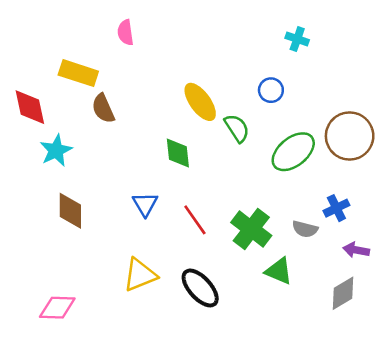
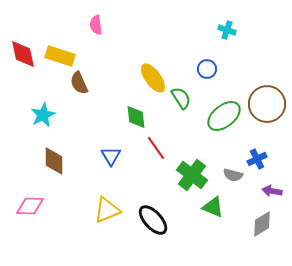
red diamond: (30, 107) -> (23, 54), moved
red line: (195, 220) -> (156, 148), moved
pink diamond: (57, 308) -> (30, 206), moved

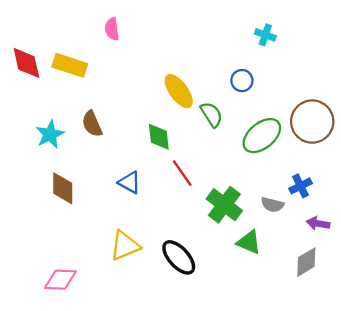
brown semicircle: (79, 83) -> (92, 124), moved
blue triangle: (111, 156) -> (130, 182), turned -30
pink diamond: (30, 206) -> (60, 280), moved

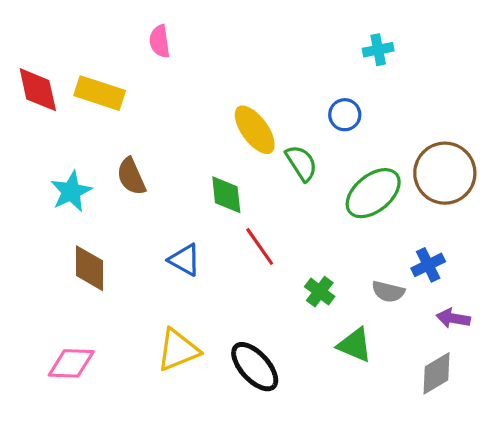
cyan cross: (265, 35) -> (378, 50), turned -30
green cross: (224, 205) -> (320, 292), size x0.6
pink diamond: (60, 280) -> (71, 363), moved

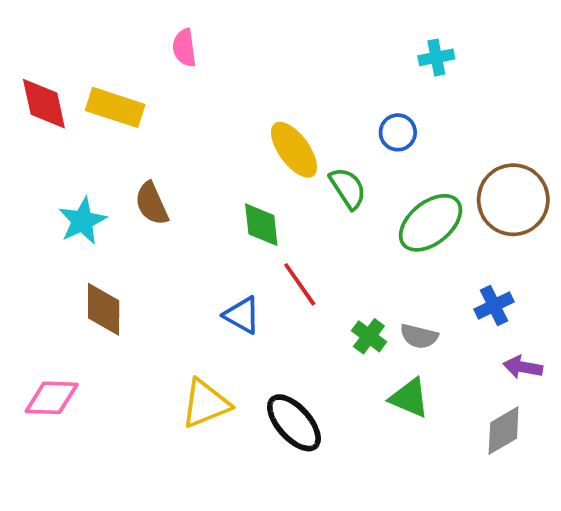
blue triangle: (185, 260) -> (242, 315), moved
gray semicircle: (388, 292) -> (419, 336), moved
pink diamond: (71, 363) -> (52, 398), moved

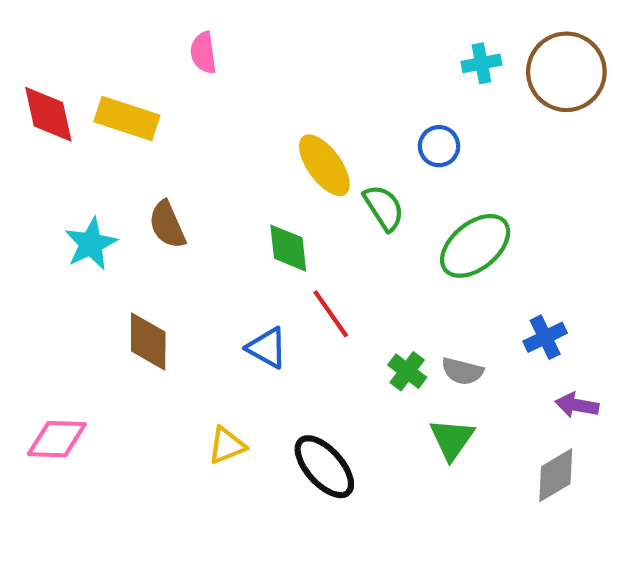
brown circle: (513, 200) -> (566, 72), moved
brown diamond: (104, 309) -> (148, 341), moved
green triangle: (409, 398) -> (452, 439), turned 42
yellow triangle: (205, 404) -> (227, 445), size x0.7

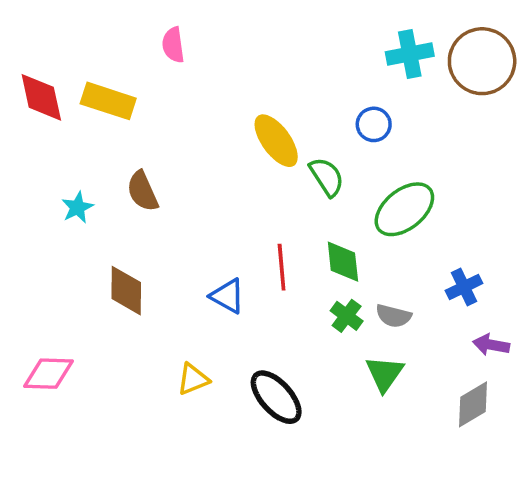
cyan cross: (481, 63) -> (410, 54), size x1.4
cyan star: (91, 244) -> (77, 207), size x0.7
green diamond: (288, 248) -> (343, 262), moved
red line: (331, 314) -> (282, 267), turned 30

